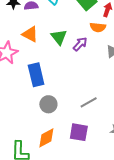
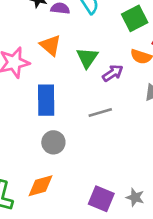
gray line: (89, 102) -> (100, 112), moved
purple square: (79, 132) -> (101, 199), moved

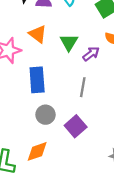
gray line: (100, 112) -> (83, 87), turned -60
purple square: (101, 199) -> (76, 126), moved, turned 30

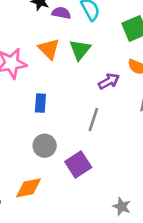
green triangle: (69, 42) -> (80, 50), moved
blue rectangle: (37, 80) -> (40, 103), size x0.6

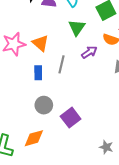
orange triangle: (49, 49) -> (41, 43), moved
green triangle: (80, 50) -> (77, 28), moved
gray line: (93, 119) -> (61, 64), moved

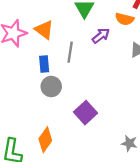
gray circle: (44, 105) -> (51, 86), moved
orange diamond: (34, 138) -> (45, 140), turned -35

